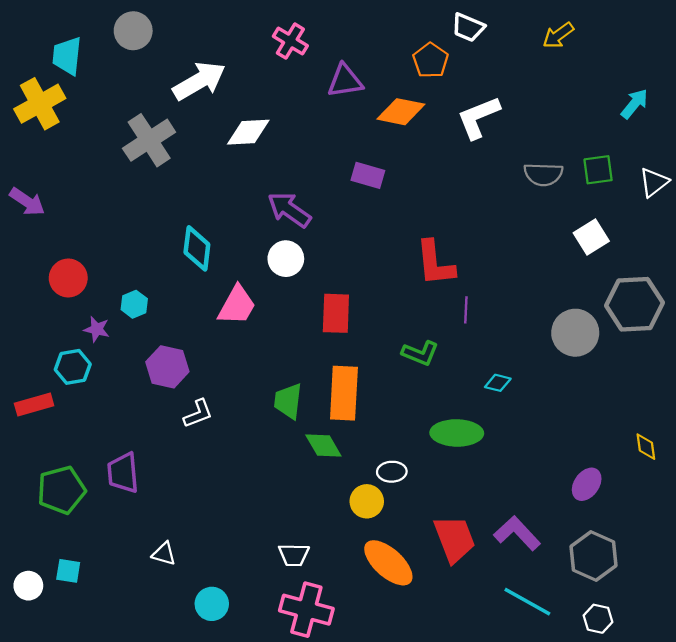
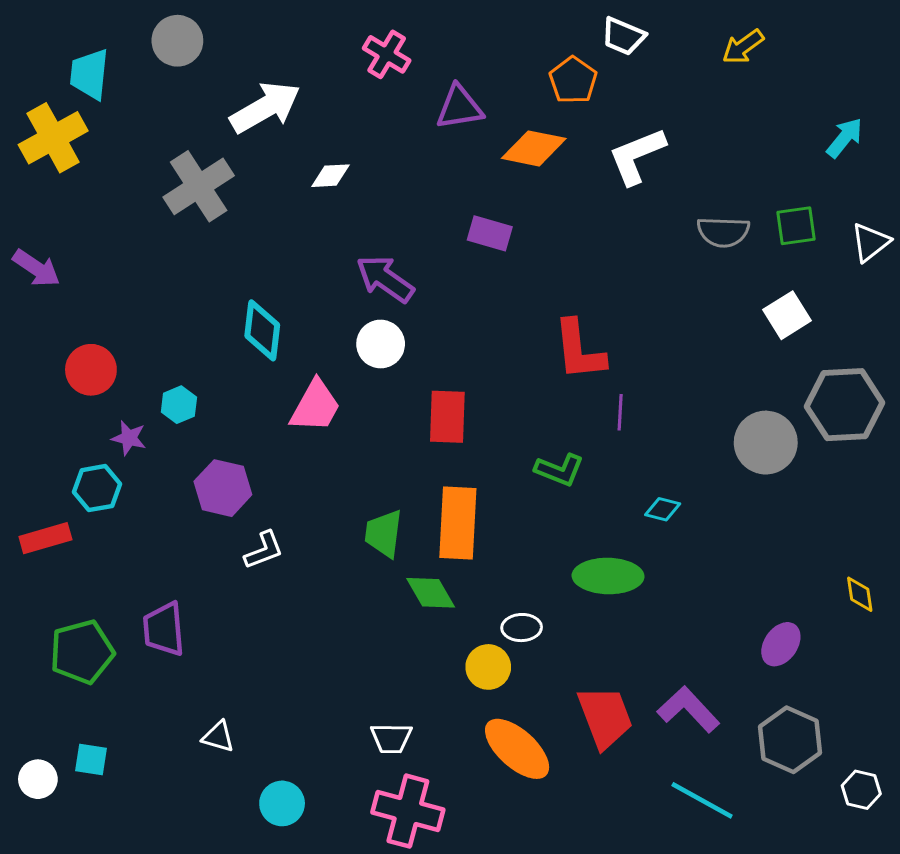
white diamond: (248, 132) -> (331, 176), size x0.7
white hexagon: (598, 619) -> (861, 790), moved

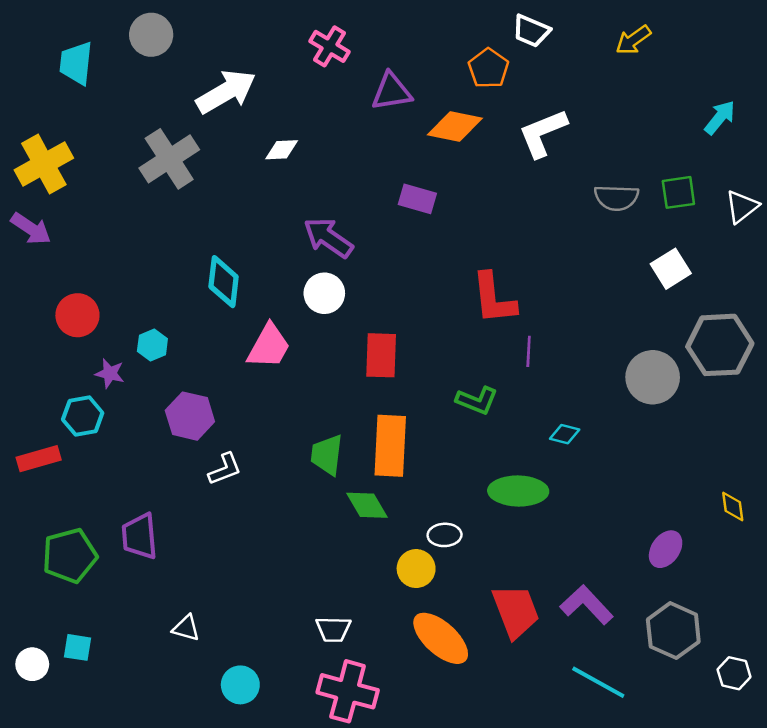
yellow cross: (53, 138) -> (44, 164), moved

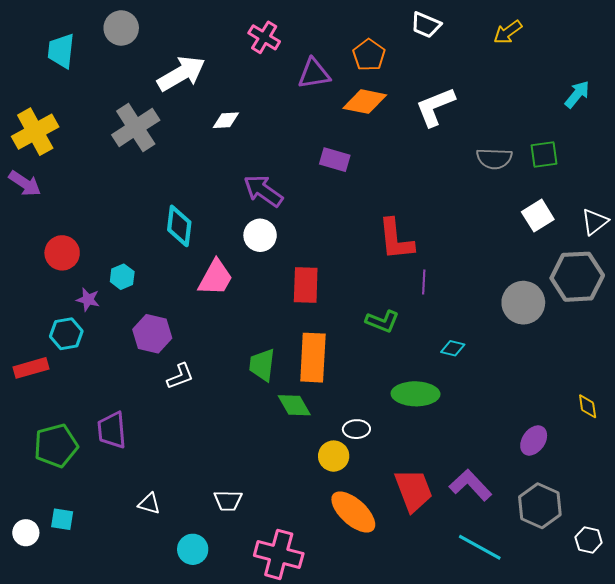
orange pentagon: (488, 68) -> (369, 55), moved
white triangle: (742, 207) -> (595, 222), moved
white trapezoid: (333, 629) -> (228, 501), moved

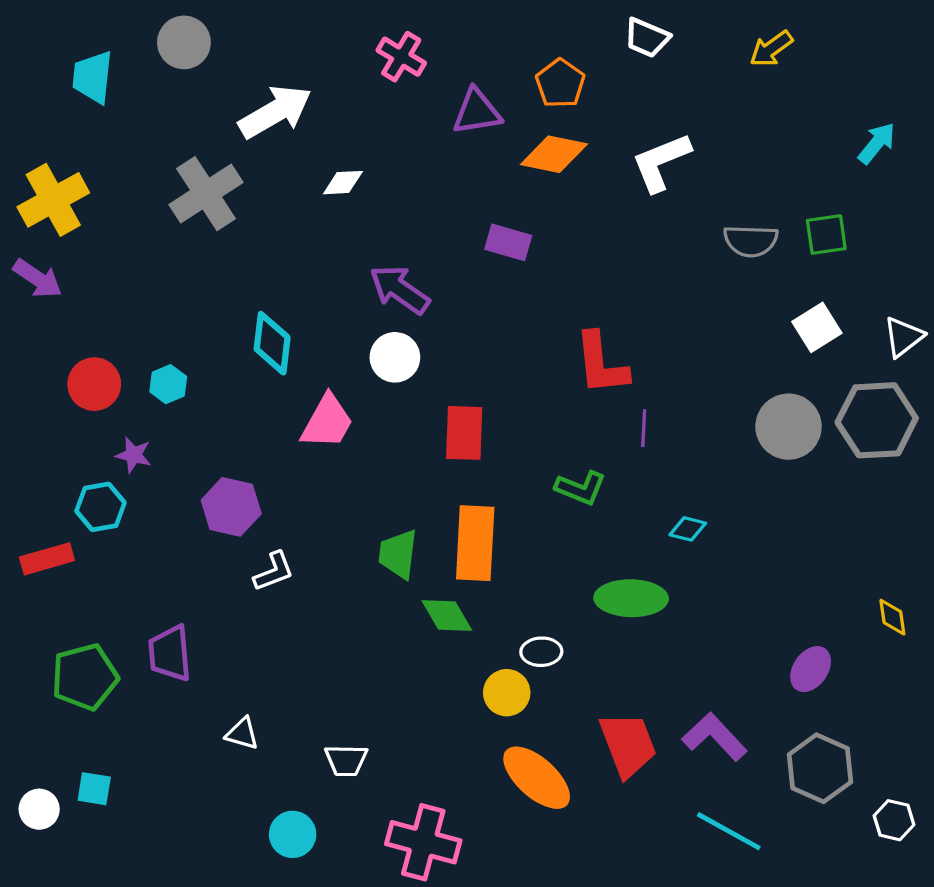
cyan hexagon: (122, 277) -> (168, 384), moved
gray circle: (523, 303) -> (789, 427), moved
white triangle: (149, 504) -> (242, 734), moved

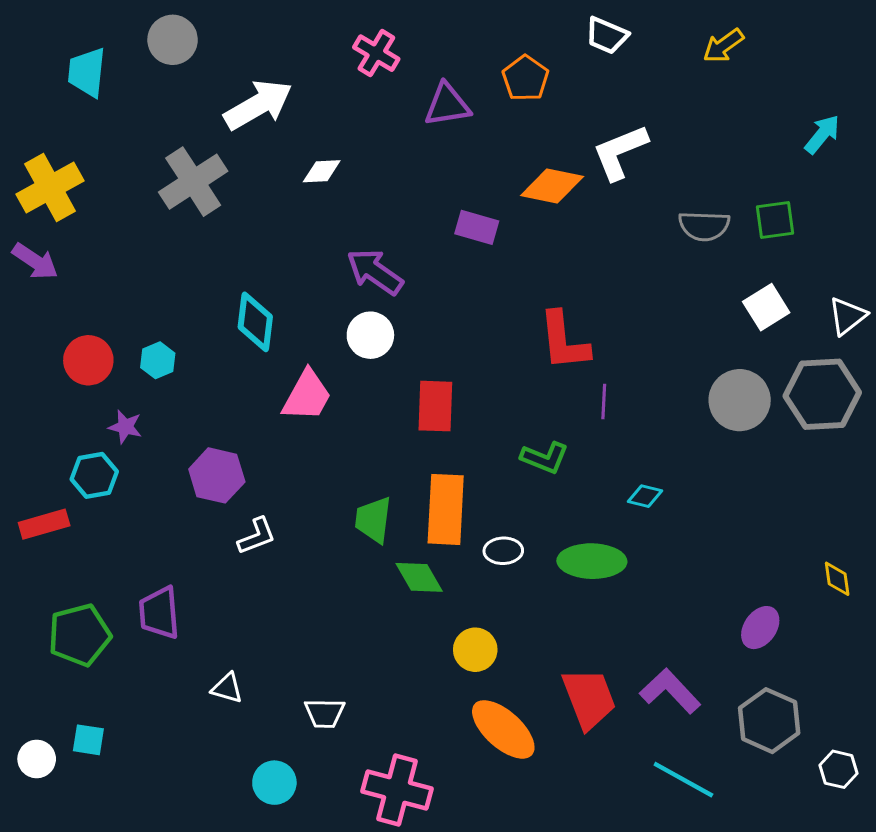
orange diamond: (554, 154) -> (552, 186), moved
white ellipse: (541, 652) -> (503, 551), moved

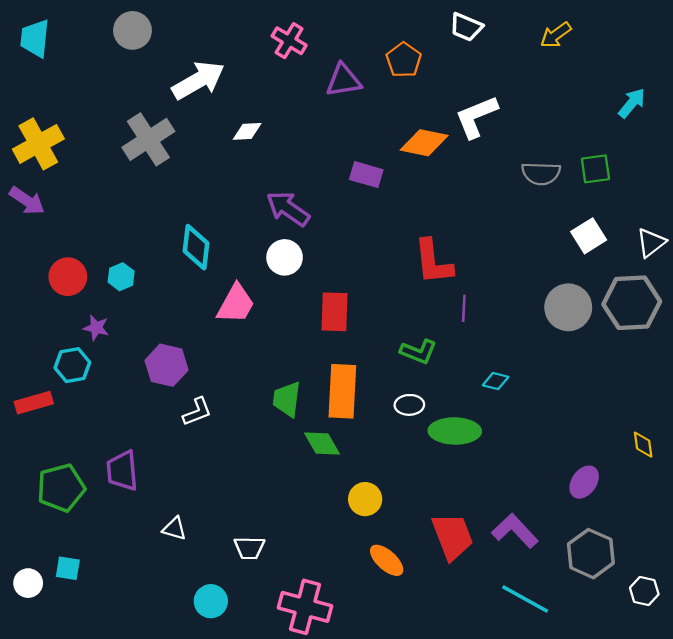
cyan trapezoid: (87, 72) -> (35, 38), moved
white ellipse: (503, 551) -> (409, 405), moved
orange ellipse: (503, 729) -> (387, 560), size x0.7

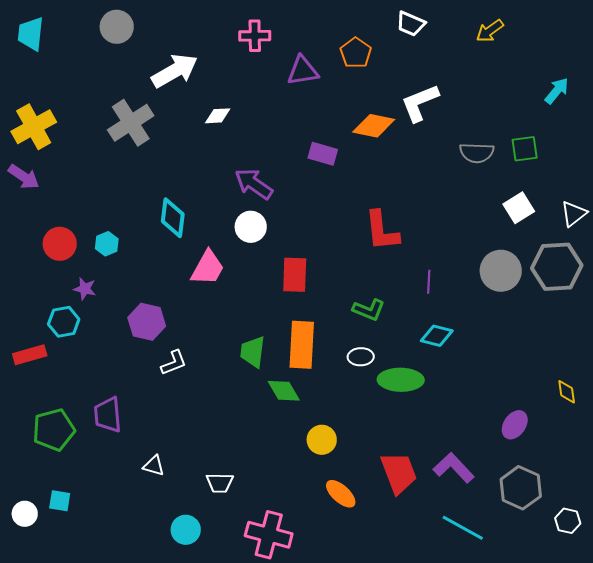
pink cross: (289, 41) -> (255, 36), turned -32
purple line: (464, 308) -> (429, 282), moved
cyan diamond: (496, 381) -> (437, 336), size x1.4

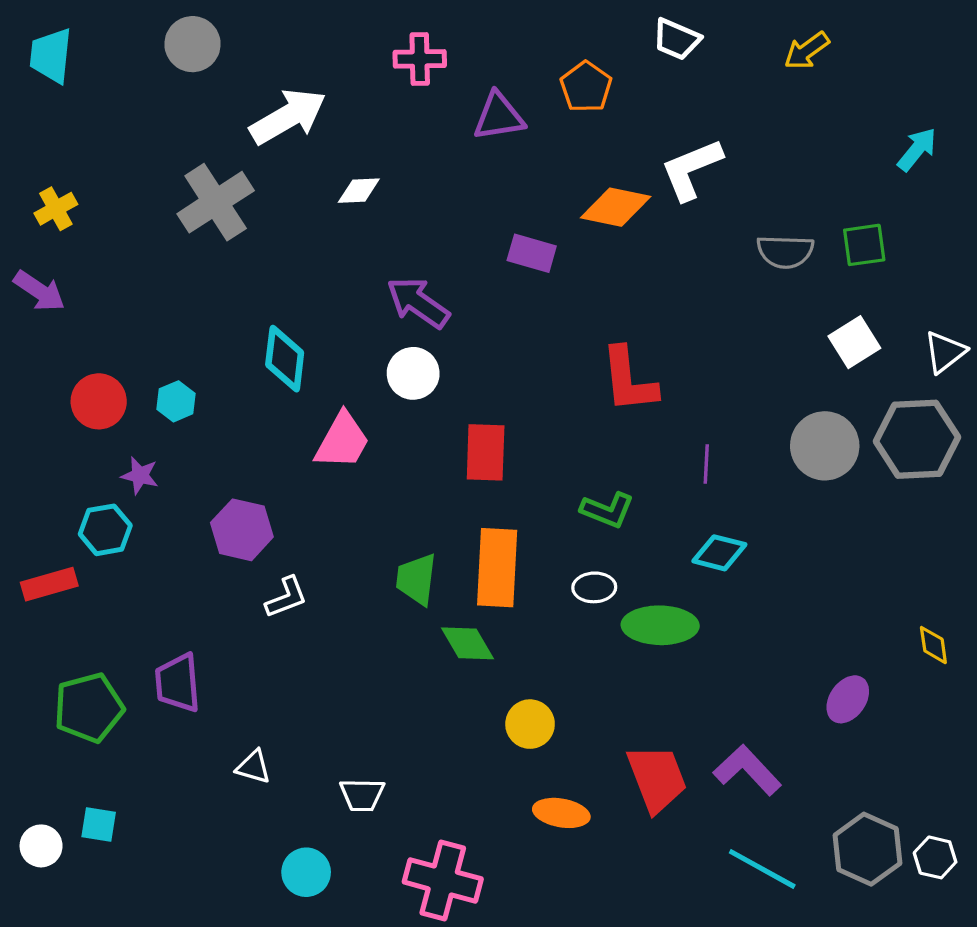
yellow cross: (34, 127) -> (56, 209), size x0.6
gray hexagon: (521, 488) -> (868, 849), moved
orange ellipse: (341, 494) -> (561, 813), turned -32

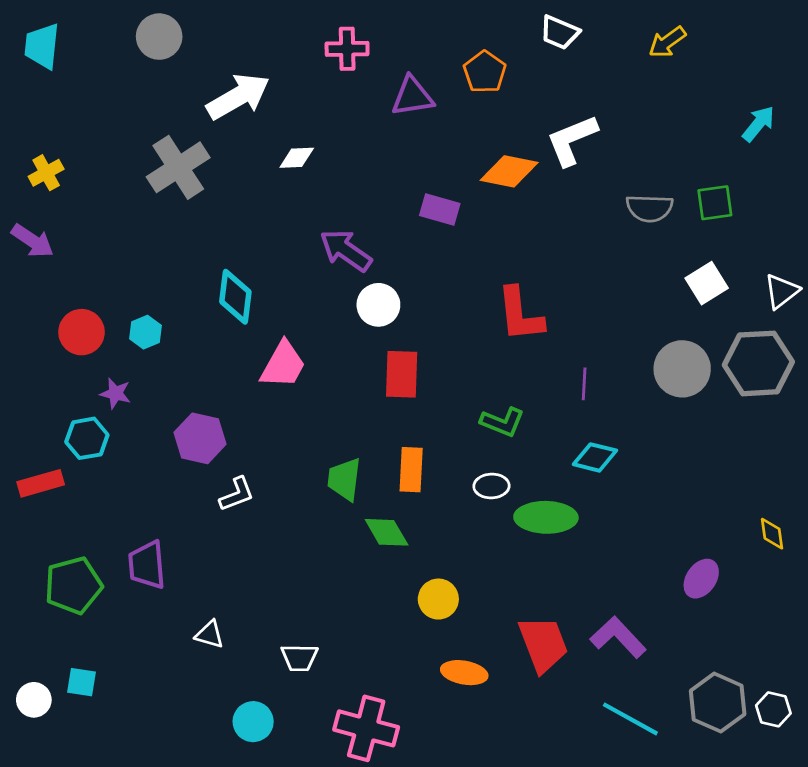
white circle: (413, 373) -> (378, 305), moved
orange rectangle: (497, 568) -> (411, 470), size x0.7

